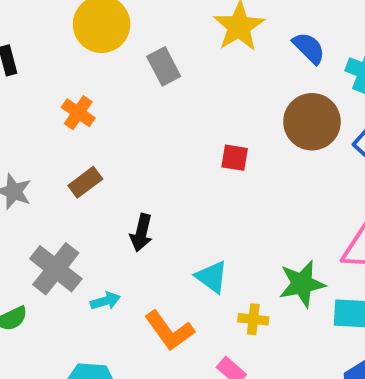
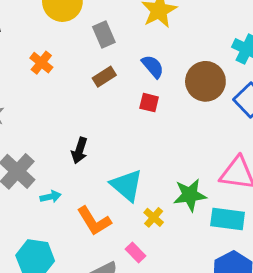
blue semicircle: (309, 48) -> (153, 67), moved
brown rectangle: (85, 182) -> (104, 77), moved
cyan triangle: (212, 277) -> (127, 185), size x1.4
yellow cross: (253, 319) -> (154, 217), turned 30

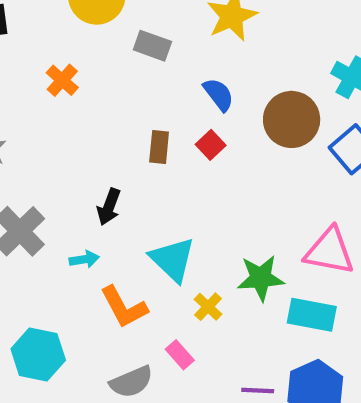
gray rectangle: (104, 35) -> (152, 46), turned -50
brown rectangle: (104, 77) -> (159, 147), moved, turned -55
red square: (149, 103) -> (211, 145), turned 30
cyan arrow: (50, 197) -> (84, 259), moved

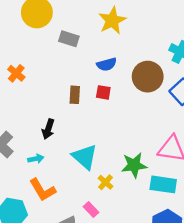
orange cross: (62, 80) -> (16, 73), moved
blue semicircle: (219, 94) -> (107, 64), turned 114
red square: (211, 145) -> (103, 92), turned -35
orange L-shape: (124, 307) -> (42, 190), moved

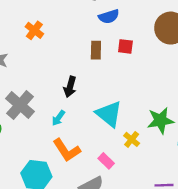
blue semicircle: (107, 64) -> (109, 16), moved
cyan arrow: (36, 159) -> (58, 118), turned 140
pink rectangle: (91, 210) -> (106, 161), moved

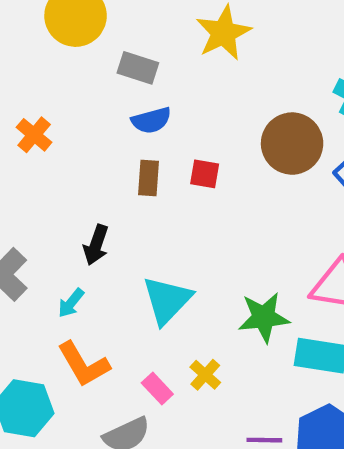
blue semicircle: (109, 16) -> (151, 120), moved
cyan triangle: (109, 114) -> (167, 300), turned 32
yellow cross: (132, 139) -> (205, 375), moved

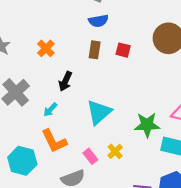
orange cross: (34, 135) -> (46, 48), moved

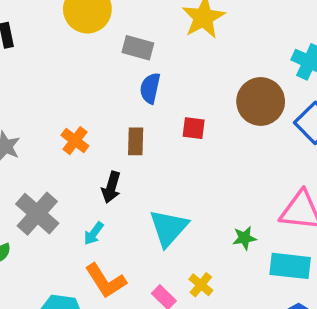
blue semicircle: (98, 21) -> (150, 88), turned 120
brown rectangle: (95, 50) -> (136, 141), moved
green star: (147, 125) -> (244, 238), size x0.6

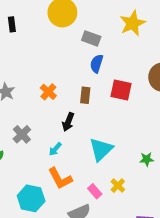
red square: (194, 128) -> (121, 90), size x1.5
gray cross: (37, 214) -> (22, 134), size x0.7

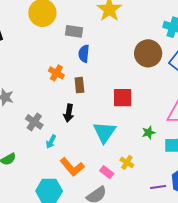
red square: (121, 90) -> (123, 98), moved
orange cross: (48, 92) -> (56, 73), moved
gray cross: (22, 134) -> (34, 122), moved
cyan arrow: (55, 149) -> (51, 142), moved

